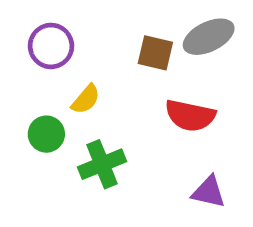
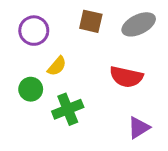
brown square: (155, 53) -> (91, 21), moved
purple triangle: (209, 192) -> (139, 128), turned -45

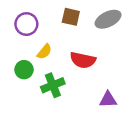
red semicircle: (126, 77) -> (83, 60), moved
purple triangle: (139, 128) -> (108, 100), turned 30

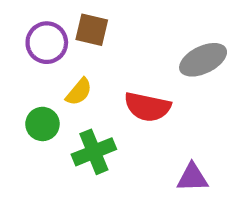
brown square: (71, 17) -> (92, 30), moved
gray ellipse: (108, 19) -> (203, 60), moved

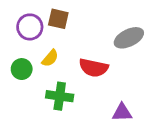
green circle: (42, 124) -> (22, 69), moved
green cross: (94, 152) -> (60, 96), turned 30

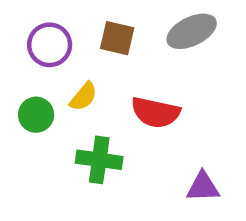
brown square: (58, 19) -> (117, 38), moved
gray ellipse: (129, 38) -> (192, 31), moved

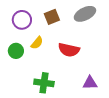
brown square: (117, 38) -> (52, 17), turned -35
green cross: (99, 160) -> (44, 83), moved

